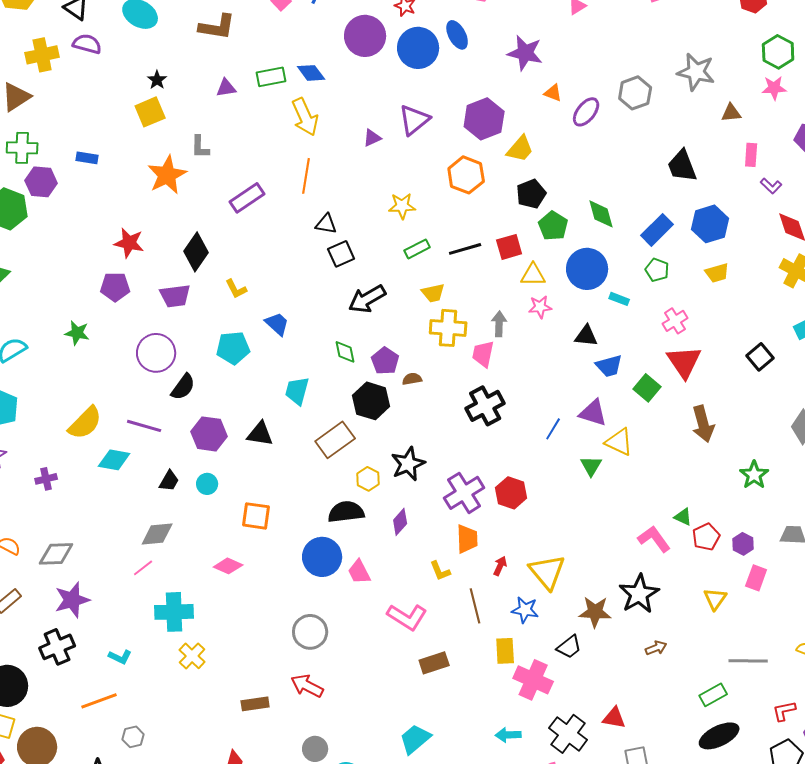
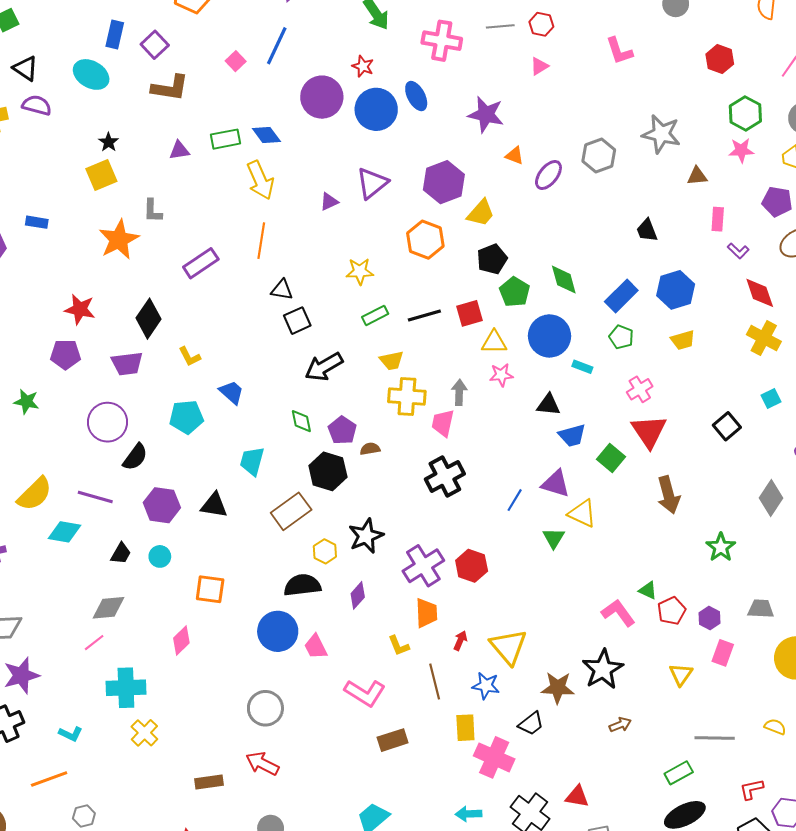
black trapezoid: (682, 166) -> (647, 230), size x0.7
pink diamond: (228, 566) -> (181, 641), turned -68

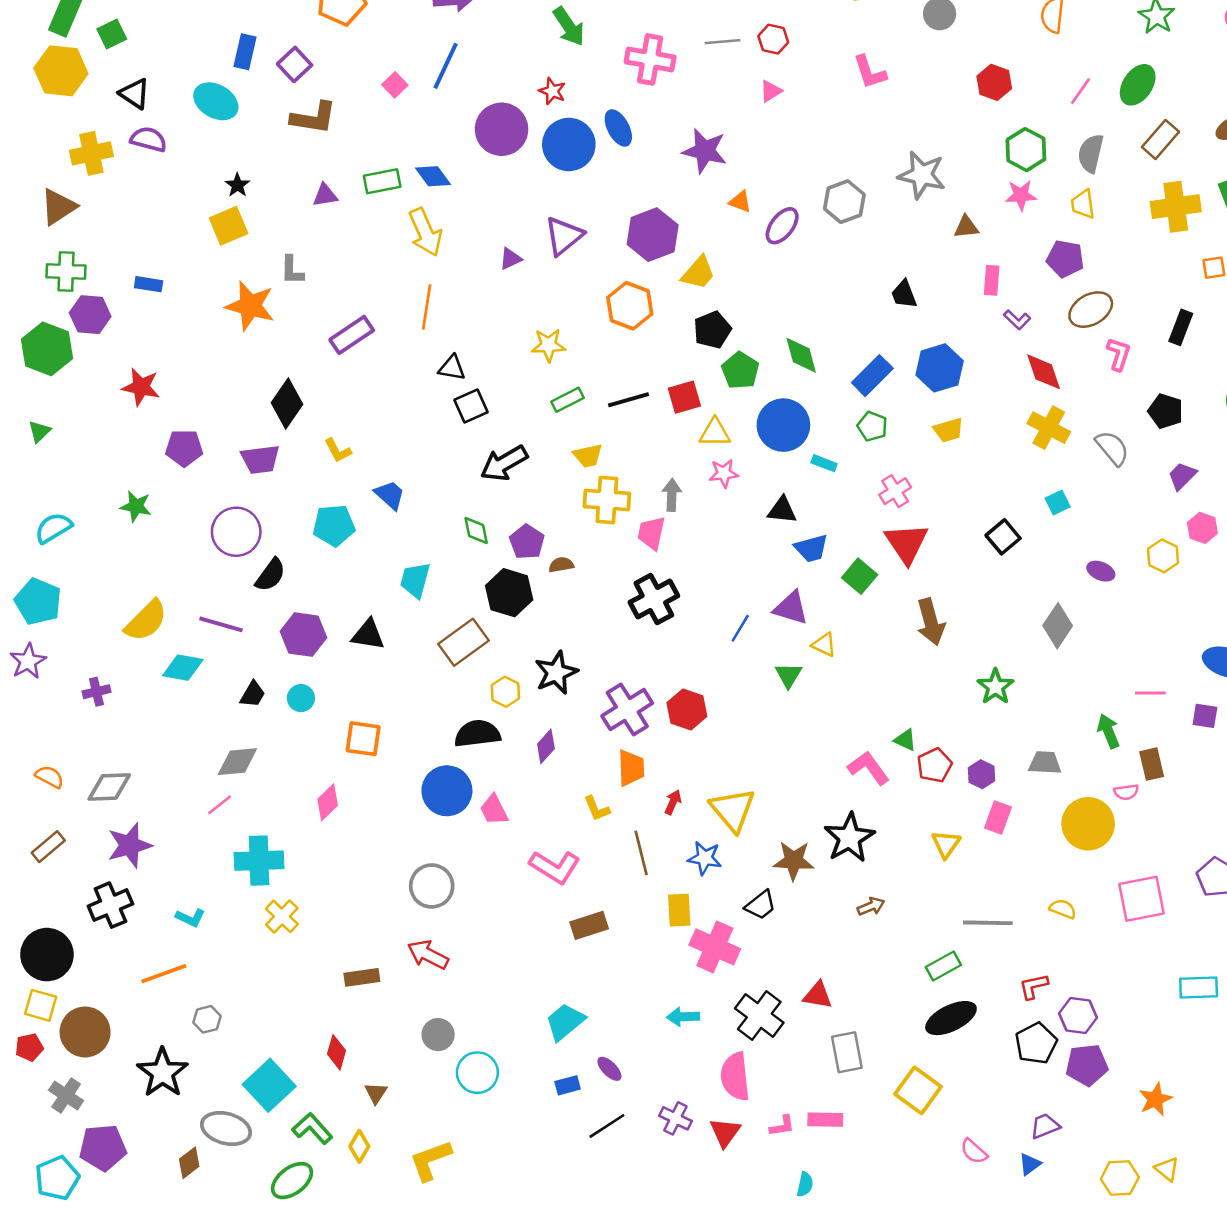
orange star: (119, 240) -> (250, 306), turned -30
red star: (80, 309) -> (141, 387), moved
yellow triangle: (582, 513) -> (824, 645), size x0.7

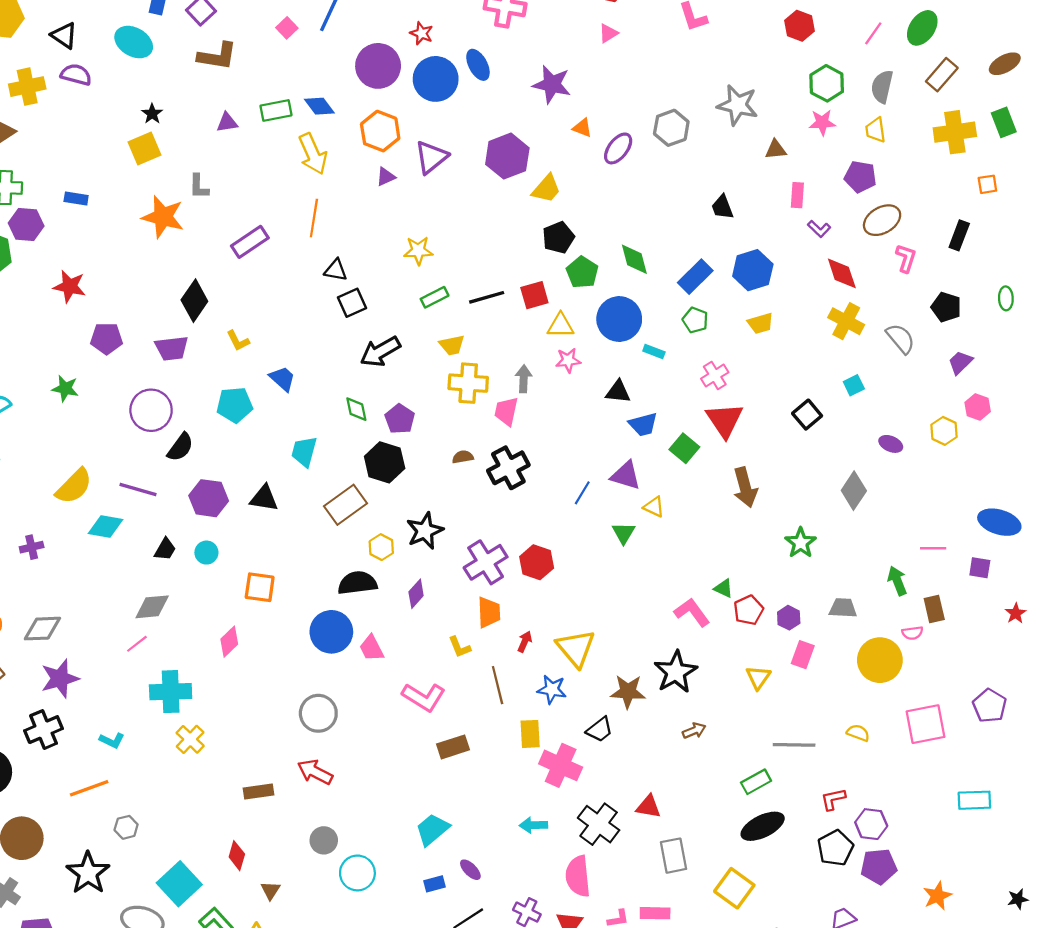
orange hexagon: (630, 306) -> (380, 131), moved
brown semicircle: (561, 565) -> (463, 457), moved

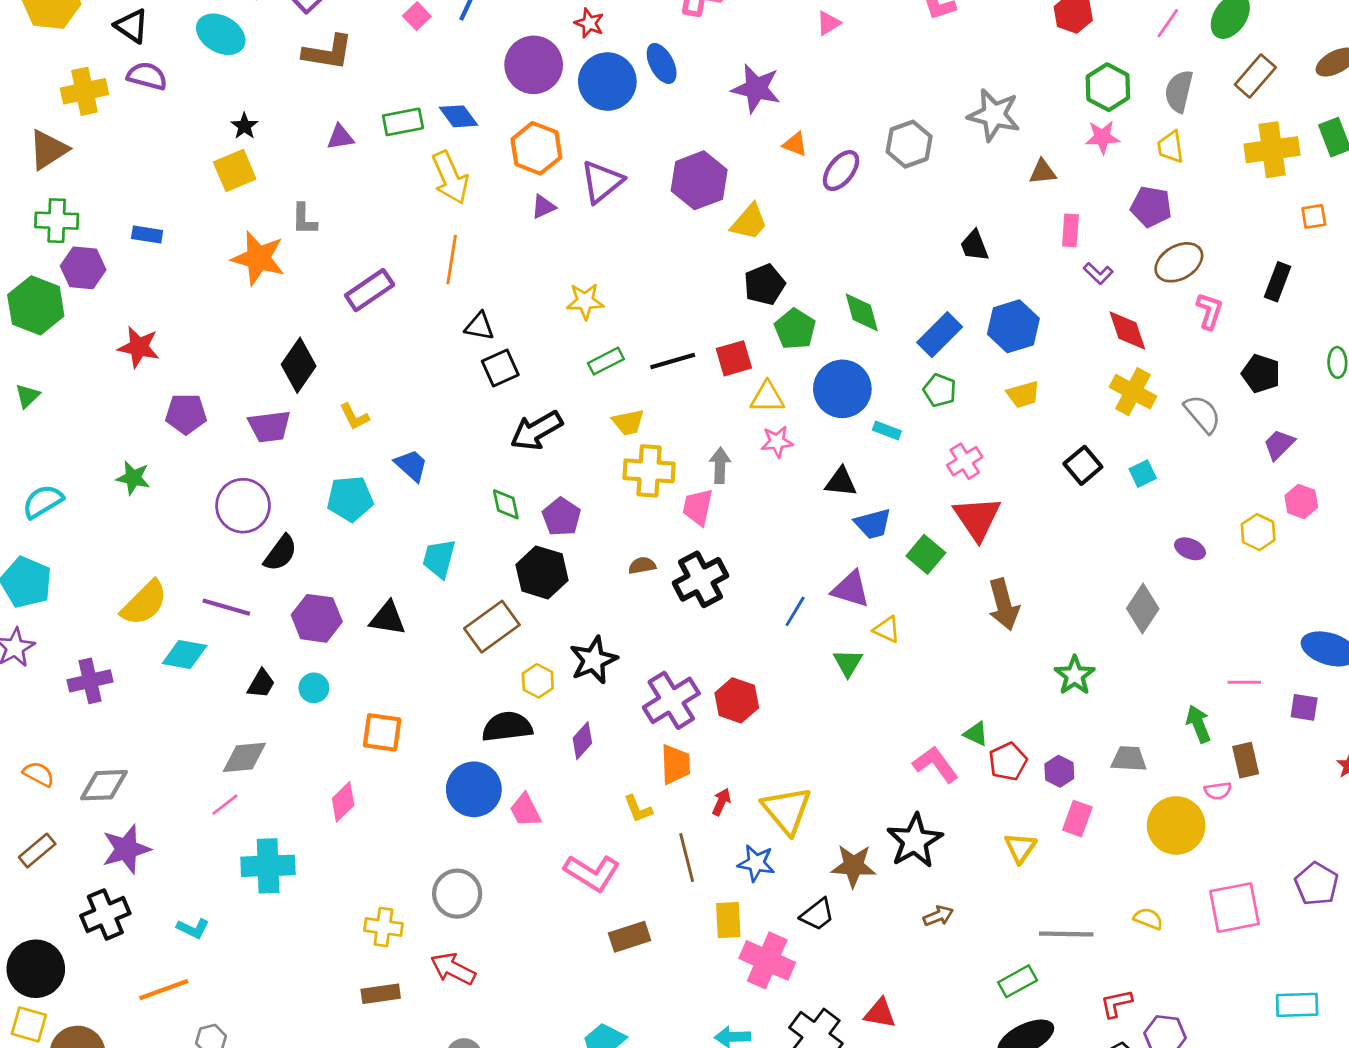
black square: (807, 415) -> (1083, 465), moved
purple cross: (32, 547) -> (90, 681), size x1.4
yellow cross: (190, 739) -> (383, 927), moved, turned -36

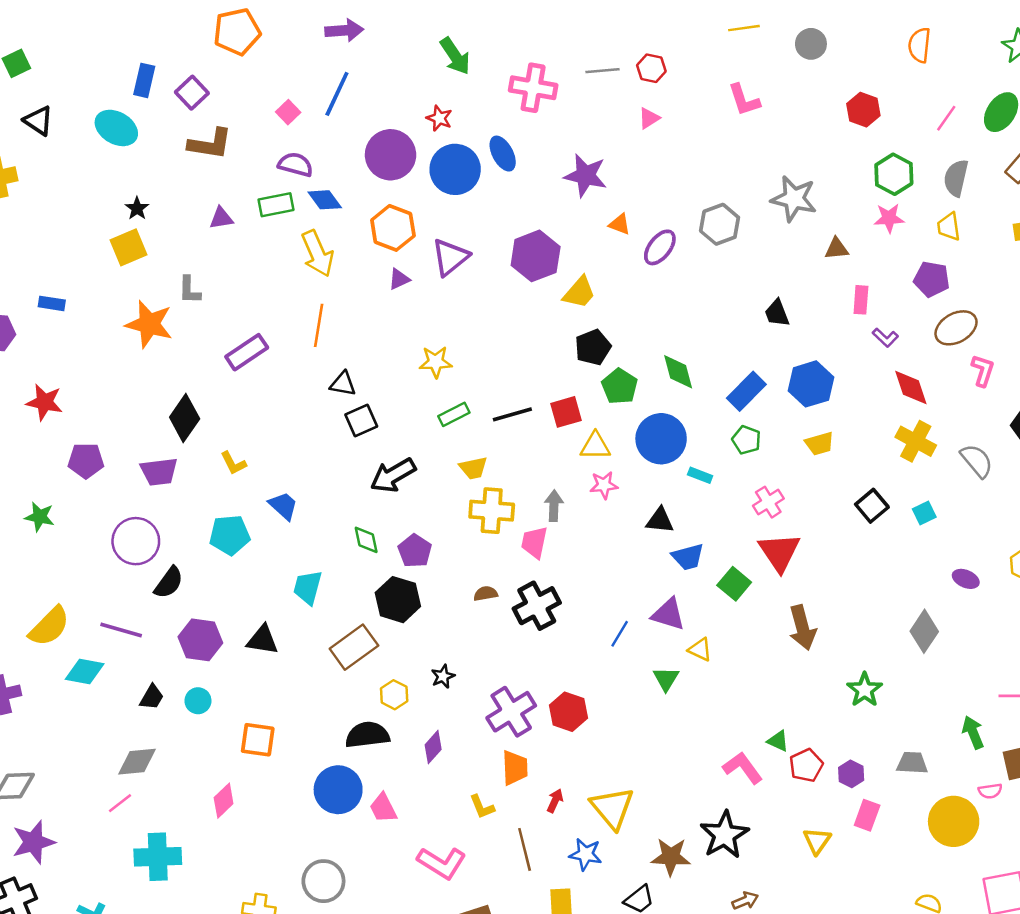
purple semicircle: (147, 76) -> (295, 165), moved
black star: (593, 660) -> (443, 676), size x0.6

